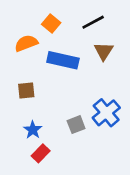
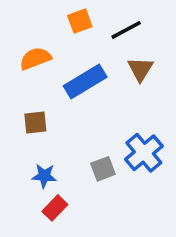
orange square: (51, 24) -> (80, 21), moved, turned 30
blue rectangle: (63, 60) -> (85, 82), turned -44
blue star: (33, 130) -> (44, 176), turned -30

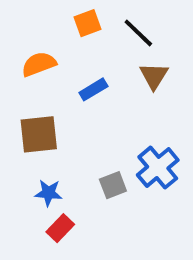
black line: (126, 30) -> (138, 33), turned 72
blue rectangle: (85, 82) -> (93, 89), size x0.6
brown square: (35, 122) -> (39, 134), size x1.5

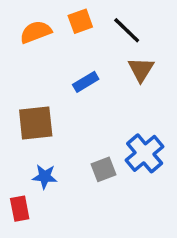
orange semicircle: (39, 64) -> (36, 32), moved
red rectangle: (60, 228) -> (20, 209), moved, turned -55

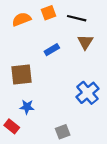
black line: (127, 30) -> (77, 18), turned -30
gray square: (104, 169) -> (63, 132), moved
red rectangle: (20, 209) -> (12, 126), turned -40

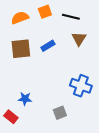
brown square: (21, 74) -> (21, 49), moved
blue cross: (87, 93) -> (81, 86), turned -30
gray square: (63, 132) -> (60, 113), moved

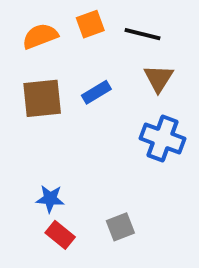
blue cross: (81, 86) -> (163, 138), moved
red rectangle: (11, 117) -> (60, 235), moved

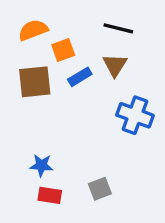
orange square: (90, 24) -> (63, 50), moved
brown triangle: (159, 78) -> (115, 65), moved
red rectangle: (60, 235) -> (50, 195), turned -30

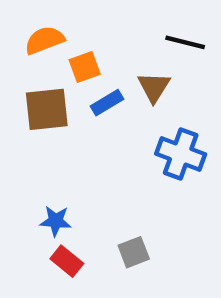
black line: (118, 28) -> (185, 42), moved
red rectangle: (50, 195) -> (67, 261), turned 30

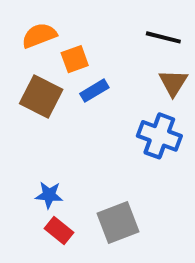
brown triangle: (154, 87) -> (173, 83), moved
brown square: (47, 109) -> (41, 97), turned 33
gray square: (134, 252) -> (118, 223), size x1.5

